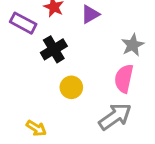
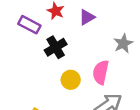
pink semicircle: (124, 79) -> (101, 72), moved

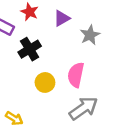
gray star: (123, 43) -> (90, 35), moved

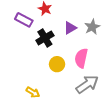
purple triangle: (62, 18) -> (70, 28), moved

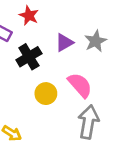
pink semicircle: (81, 58) -> (80, 85), turned 126
gray arrow: (87, 84) -> (88, 122), turned -45

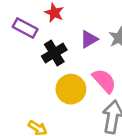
yellow circle: (46, 94) -> (71, 89), size x1.4

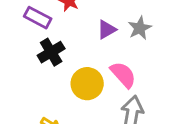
black cross: (54, 53) -> (51, 52), moved

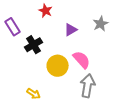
purple rectangle: (38, 18) -> (13, 27), moved, turned 30
gray star: (140, 28) -> (101, 24), moved

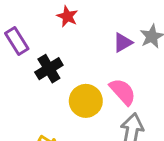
purple triangle: (71, 30) -> (123, 43), moved

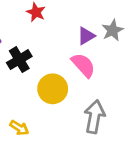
pink semicircle: (123, 92) -> (83, 65), moved

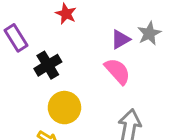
yellow circle: (53, 89) -> (64, 108), moved

